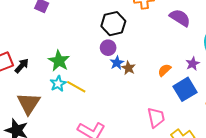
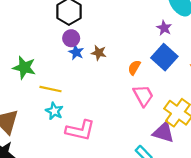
blue star: (117, 63) -> (76, 52), moved
orange semicircle: (164, 70) -> (134, 68), moved
cyan star: (58, 84) -> (54, 111), moved

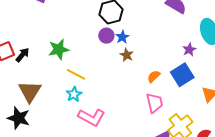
blue star: (76, 52) -> (122, 37), moved
green star: (24, 68) -> (59, 49), turned 30

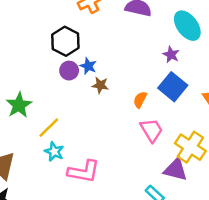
yellow line: (76, 74) -> (49, 128), turned -54

